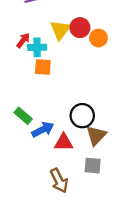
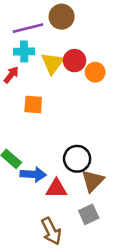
cyan cross: (37, 47) -> (24, 52), moved
blue arrow: (43, 130) -> (33, 174), turned 30
gray square: (93, 166) -> (89, 214), turned -30

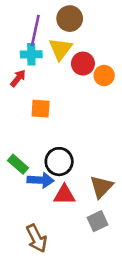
purple line: (28, 28) -> (35, 30), turned -64
yellow triangle: (53, 63) -> (60, 49), moved
black circle: (77, 159) -> (59, 162), moved
brown arrow: (51, 231) -> (37, 238), moved

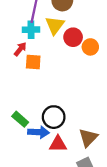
orange square: (41, 109) -> (33, 62), moved

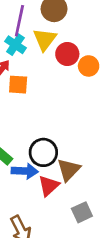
cyan cross: (31, 30) -> (15, 45), turned 35
brown triangle: (88, 138) -> (69, 170), moved
red triangle: (58, 144) -> (49, 186), turned -42

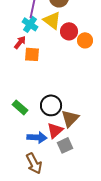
yellow triangle: (45, 39) -> (52, 20), turned -30
blue arrow: (25, 171) -> (37, 137), moved
gray square: (82, 212) -> (65, 145), moved

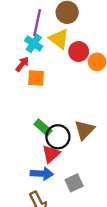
green rectangle: (20, 107) -> (43, 128), moved
brown triangle: (70, 118) -> (84, 130), moved
red triangle: (55, 130) -> (51, 154), moved

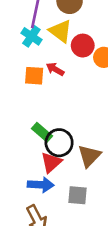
red arrow: (22, 64) -> (55, 69), moved, turned -98
brown triangle: (84, 130) -> (89, 156), moved
gray square: (74, 183) -> (77, 195), turned 30

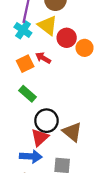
orange square: (34, 76) -> (25, 64), turned -30
green rectangle: (42, 132) -> (27, 94), moved
brown triangle: (89, 156) -> (72, 132), turned -35

